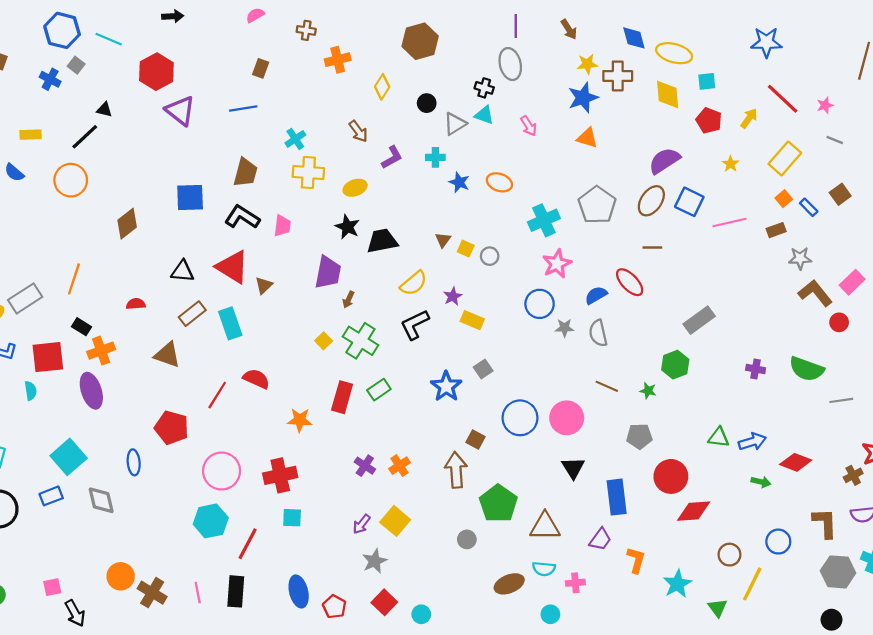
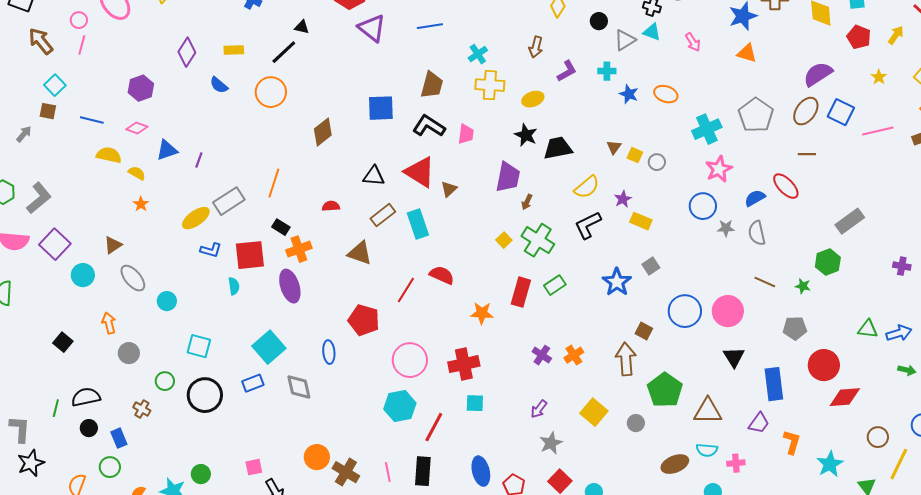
brown arrow: (358, 131) -> (536, 47), turned 50
yellow square: (395, 521) -> (594, 412), moved

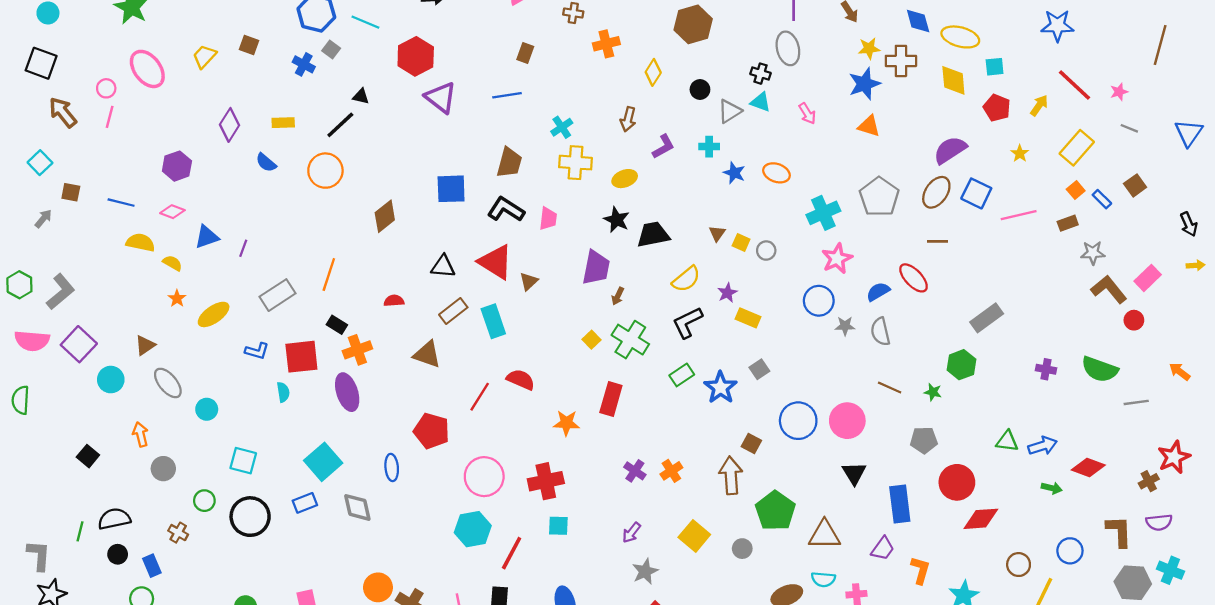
cyan square: (55, 85) -> (40, 163), moved
yellow ellipse: (196, 218) -> (214, 314), moved
green rectangle: (555, 285) -> (682, 375), moved

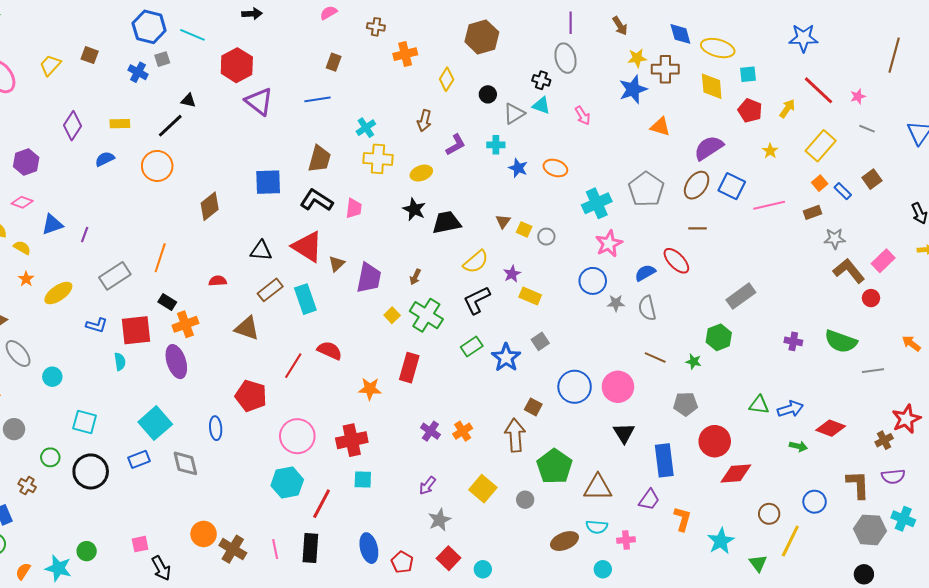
gray square: (331, 50) -> (162, 59), turned 35
orange triangle: (869, 126) -> (660, 127), moved
blue semicircle: (266, 163) -> (105, 159), turned 114
purple trapezoid: (596, 268) -> (369, 278), moved

